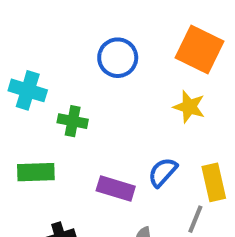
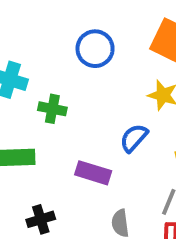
blue semicircle: (163, 172) -> (134, 138), moved

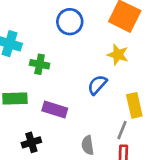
purple rectangle: (93, 173) -> (55, 110), moved

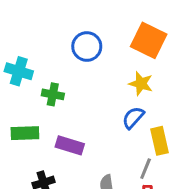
blue semicircle: (97, 85) -> (133, 118), moved

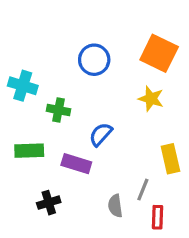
blue semicircle: (133, 118) -> (101, 134), moved
gray line: (146, 169) -> (143, 190), moved

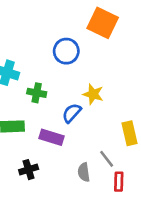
orange square: (159, 53) -> (103, 23), moved
yellow star: (151, 99) -> (93, 94), moved
gray line: (143, 190) -> (107, 159), turned -60

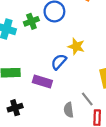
green cross: (37, 93) -> (31, 21), moved, turned -32
black cross: (29, 170) -> (15, 108), moved

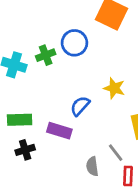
yellow star: (76, 46) -> (114, 88), moved
black cross: (15, 108) -> (25, 150), moved

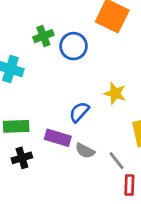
green cross: (46, 55) -> (43, 36), moved
gray semicircle: (92, 166) -> (85, 151), moved, turned -54

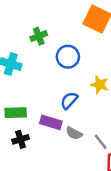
blue circle: (73, 46) -> (68, 57), moved

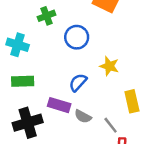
green rectangle: (16, 113) -> (23, 81), moved
black cross: (20, 139) -> (28, 123), size x1.6

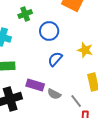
yellow star: (109, 66) -> (85, 50), moved
blue semicircle: (78, 82) -> (55, 59), moved

